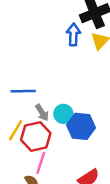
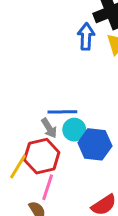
blue line: (23, 91) -> (62, 112), moved
yellow line: (16, 130) -> (18, 167), moved

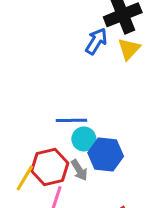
blue arrow: (86, 36) -> (96, 41), turned 30
gray arrow: (49, 128) -> (79, 170), moved

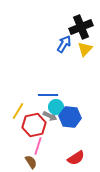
gray arrow: (79, 170) -> (50, 116), moved, turned -32
yellow line: (25, 178) -> (18, 111), moved

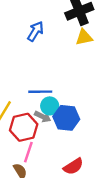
blue arrow: (64, 44) -> (35, 31), moved
yellow triangle: (85, 49) -> (84, 37), turned 35

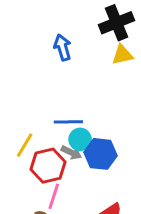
blue arrow: (35, 31) -> (63, 47), turned -48

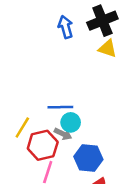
blue arrow: (63, 47) -> (66, 27), moved
yellow triangle: (122, 55) -> (108, 49), turned 30
blue hexagon: (100, 154) -> (88, 158), moved

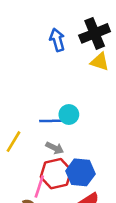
cyan circle: (71, 122) -> (69, 114), moved
red hexagon: (43, 145) -> (56, 174), moved

